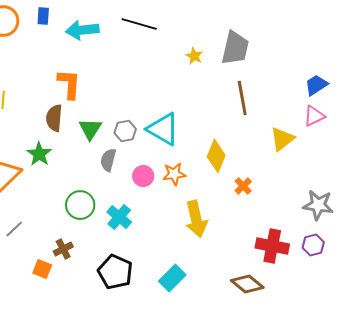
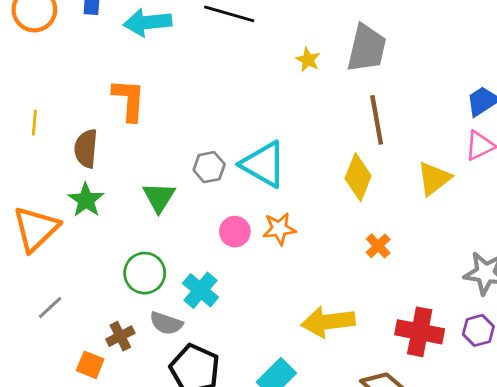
brown semicircle: (54, 118) -> (86, 148), moved
green triangle: (90, 129) -> (159, 197), moved
yellow diamond: (216, 156) -> (358, 177), moved
gray semicircle: (108, 160) -> (166, 323), moved, turned -85
yellow arrow: (196, 219) -> (328, 322), moved, turned 96

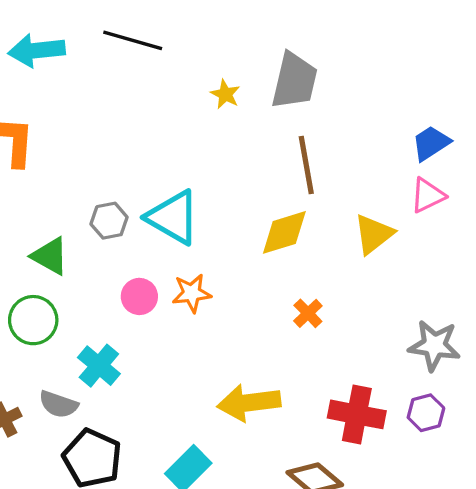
yellow diamond: (358, 177) -> (284, 232), turned 51
green triangle: (159, 197) -> (50, 256), turned -33
green circle: (145, 273) -> (33, 320), moved

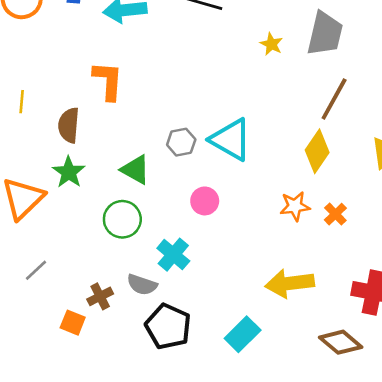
brown line: (306, 165) -> (334, 99), turned 39
yellow diamond: (284, 232) -> (317, 151), turned -39
orange star: (192, 293) -> (295, 206), moved

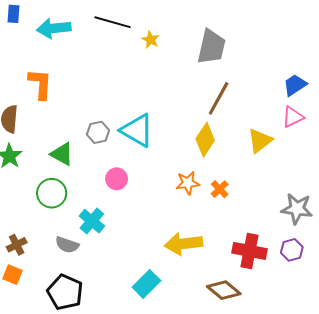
yellow star: (271, 44) -> (151, 40), moved
brown cross: (100, 296) -> (17, 245), moved
black pentagon: (168, 326) -> (65, 292), moved

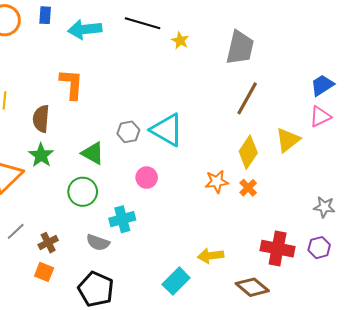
yellow diamond: (205, 140) -> (248, 152), moved
gray star: (297, 209) -> (324, 207), size x0.7
cyan cross: (92, 221) -> (122, 219), turned 35
yellow arrow: (184, 244) -> (211, 256), moved, size x0.7

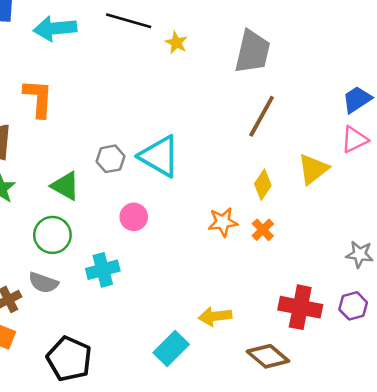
yellow diamond: (248, 152) -> (263, 185), size x0.7
gray semicircle: (98, 243) -> (43, 283), moved

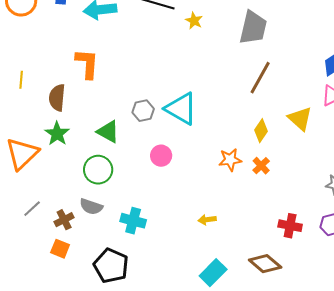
yellow triangle: (313, 169) -> (300, 119), turned -40
cyan cross: (103, 270) -> (133, 221), moved, turned 30
red cross: (300, 307) -> (290, 226), size x0.7
yellow arrow: (215, 316) -> (207, 220), moved, size x0.7
cyan rectangle: (171, 349) -> (213, 273), moved

